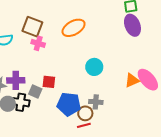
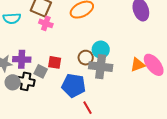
gray cross: (96, 102) -> (101, 67), moved, size x1.6
brown circle: (85, 113) -> (86, 58), moved
red line: (84, 125) -> (88, 108), turned 72

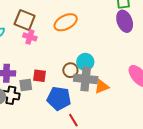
orange triangle: (138, 65) -> (102, 87), moved
gray square: (41, 71) -> (26, 85), turned -32

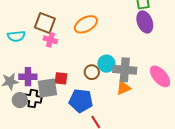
gray cross: (86, 79) -> (125, 70), moved
gray square: (26, 85) -> (47, 88), size x1.5

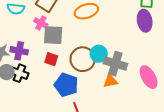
pink cross: (50, 40) -> (41, 23), moved
brown circle: (92, 72) -> (83, 59), size x1.6
gray square: (47, 88) -> (53, 35), moved

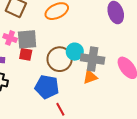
pink cross: (41, 23) -> (10, 38), moved
red square: (51, 59) -> (26, 54), moved

